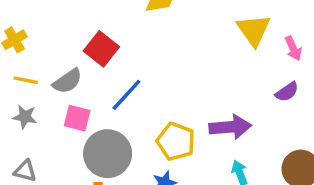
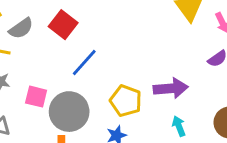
gray semicircle: (67, 81) -> (21, 28), moved
pink square: (77, 118) -> (36, 97), moved

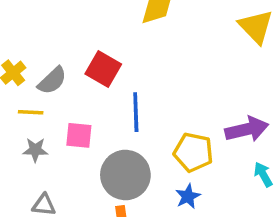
blue line: (84, 63) -> (136, 112), turned -36
pink square: (36, 97) -> (79, 135), moved

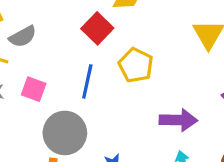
red square: (103, 69) -> (97, 28), moved
yellow pentagon: (193, 152) -> (136, 65), moved

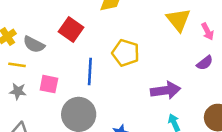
red square: (97, 28) -> (71, 29), moved
gray semicircle: (23, 37) -> (34, 44), turned 65

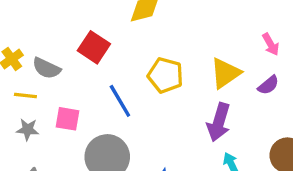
yellow triangle: (178, 20) -> (225, 73), moved, turned 36
blue line: (90, 71) -> (120, 101), turned -32
purple arrow: (166, 90) -> (219, 122), turned 116

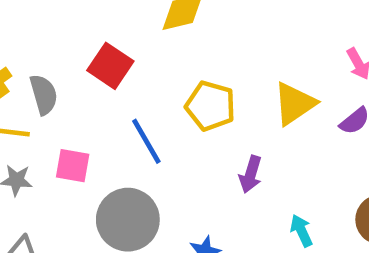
gray semicircle: (46, 68) -> (44, 94), turned -132
purple arrow: (219, 122) -> (251, 174), moved, size x0.7

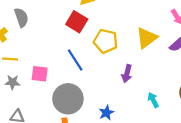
red square: (110, 66) -> (77, 22), moved
gray semicircle: (44, 94) -> (21, 18), moved

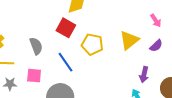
gray semicircle: (21, 18) -> (36, 46), moved
purple arrow: (127, 74) -> (144, 75), moved

